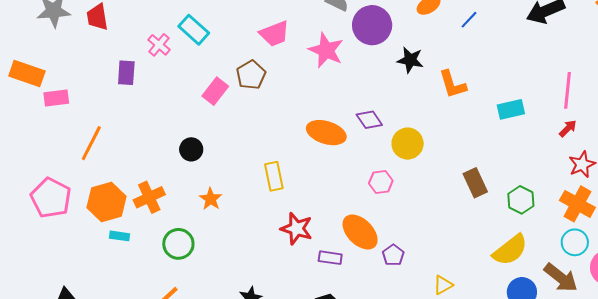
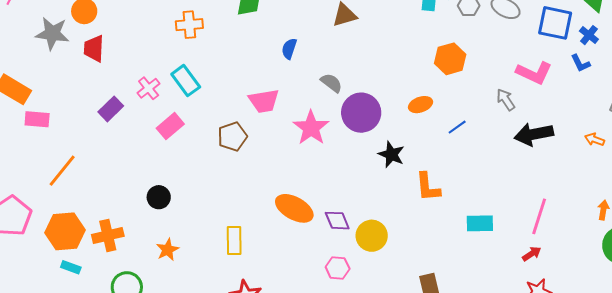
purple rectangle: (126, 73) -> (111, 109), turned 30
pink rectangle: (215, 91) -> (170, 126), moved
purple diamond: (369, 120) -> (337, 221), moved

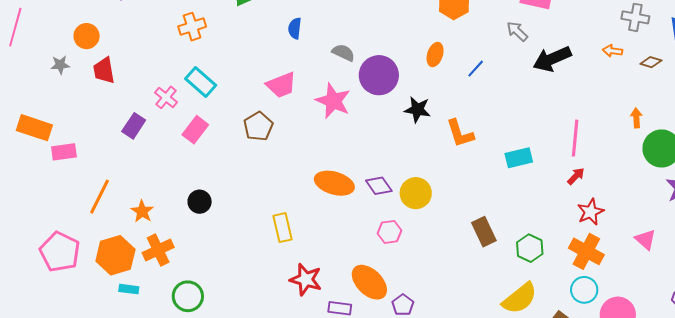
gray star: (52, 33) -> (60, 65), size x0.6
orange ellipse: (421, 105) -> (435, 55), turned -40
orange star: (168, 250) -> (142, 211), moved

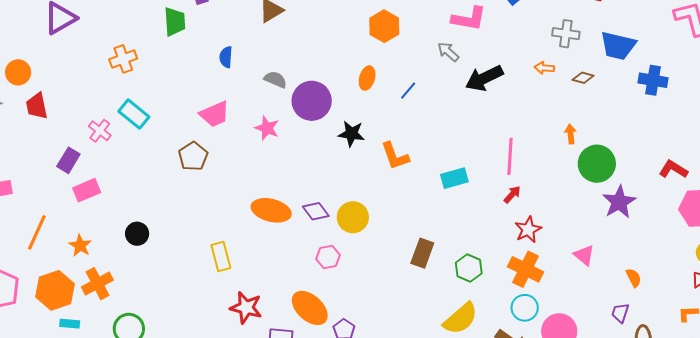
pink star: (333, 101) -> (267, 128), size x0.7
pink rectangle: (195, 130) -> (87, 190), moved, turned 32
brown rectangle: (484, 232) -> (422, 253), turned 48

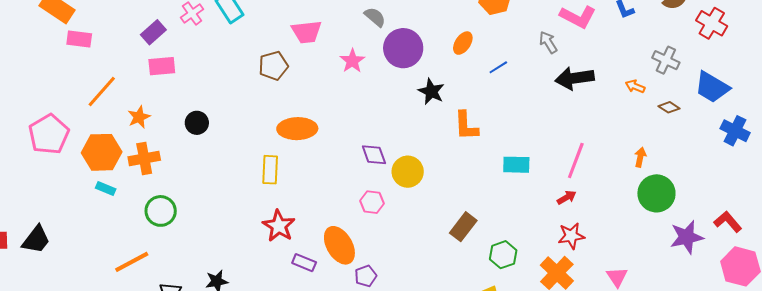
purple star: (619, 202) -> (687, 237), moved
orange ellipse: (271, 210) -> (297, 129), moved, turned -33

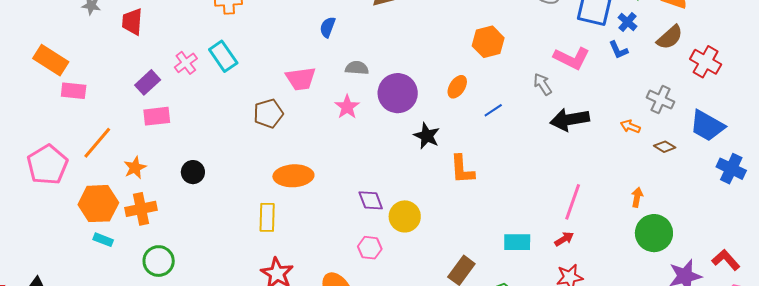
gray semicircle: (375, 17) -> (357, 68), moved, turned -35
pink pentagon: (49, 134) -> (47, 165), moved
cyan rectangle: (516, 165) -> (517, 242), moved

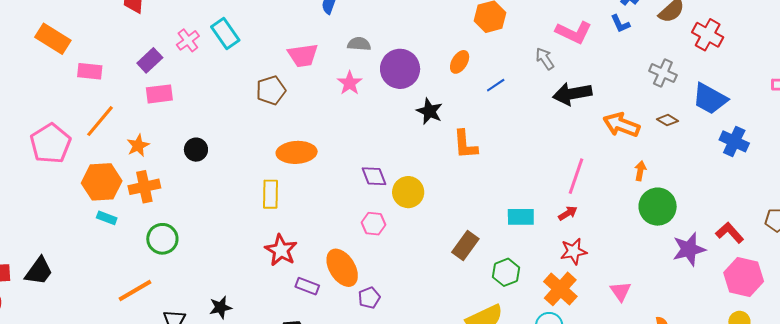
pink rectangle: (74, 91) -> (90, 71), moved
orange arrow: (630, 126) -> (621, 125), moved, size x1.8

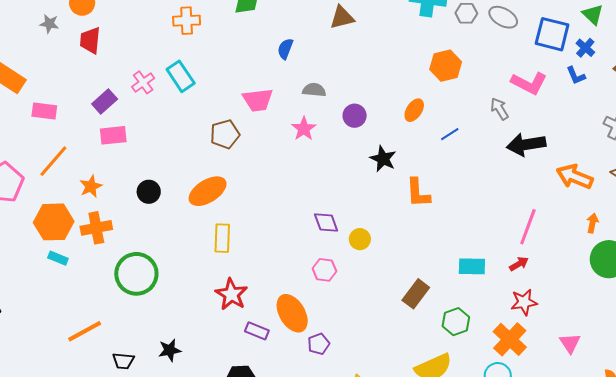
purple circle: (400, 69) -> (355, 116), size x0.6
orange ellipse: (297, 152) -> (208, 191), moved, turned -30
yellow circle: (408, 192) -> (360, 239), size x0.7
green circle: (162, 239) -> (136, 274), moved, size x1.4

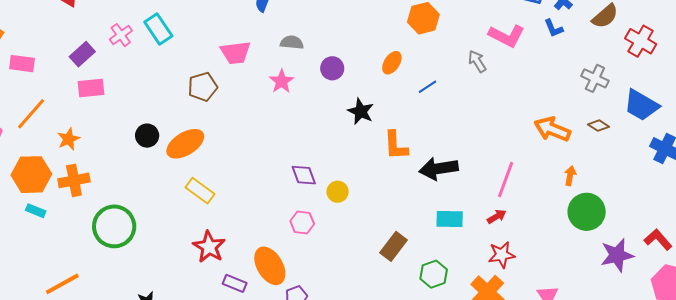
black arrow: (526, 144) -> (439, 169), moved
black circle: (149, 192) -> (147, 136), moved
yellow rectangle: (222, 238) -> (200, 191), turned -56

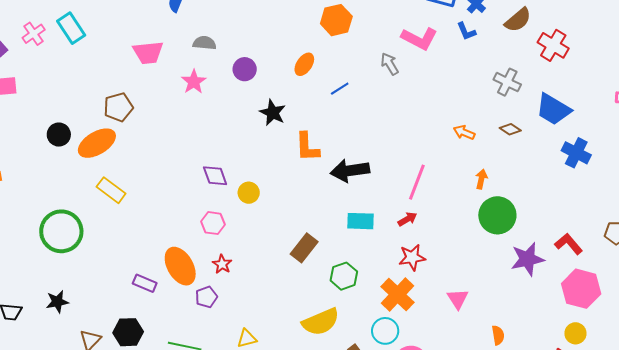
brown pentagon: (203, 87) -> (118, 107), moved
orange arrow: (552, 129) -> (464, 132), size x0.6
green circle: (114, 226) -> (61, 231), moved
red star: (209, 247) -> (222, 264), moved, size x0.6

